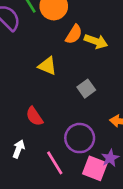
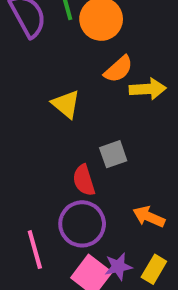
yellow arrow: (96, 41) -> (148, 89), turned -40
red semicircle: (34, 116) -> (84, 180), moved

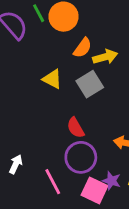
gray square: (113, 154) -> (90, 84), moved, size x1.4
purple star: (118, 267) -> (111, 181), turned -30

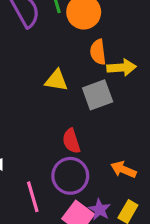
orange semicircle: (83, 48) -> (98, 52), turned 125
yellow triangle: (52, 79) -> (56, 80), turned -30

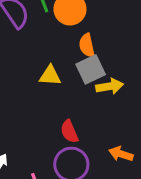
yellow arrow: (122, 68) -> (110, 86), moved
gray square: (98, 95) -> (91, 69), moved

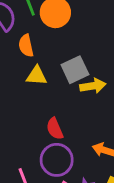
orange semicircle: (87, 45) -> (26, 46), moved

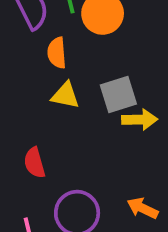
red semicircle: (55, 129) -> (34, 163), moved

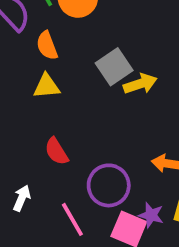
yellow triangle: (65, 95) -> (47, 86), moved

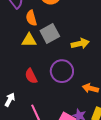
gray square: (114, 67) -> (50, 33), moved
purple circle: (109, 185) -> (62, 71), moved

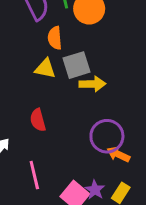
yellow arrow: (80, 44) -> (92, 84), moved
purple circle: (62, 71) -> (107, 136), moved

